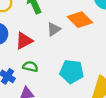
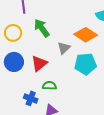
cyan pentagon: (72, 72) -> (85, 64), moved

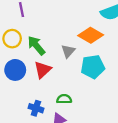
green arrow: (42, 28) -> (36, 46), moved
green semicircle: (49, 86) -> (64, 99), moved

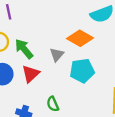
green semicircle: (64, 99) -> (53, 104), turned -112

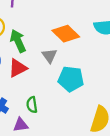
orange diamond: (80, 38) -> (66, 34), moved
gray triangle: (57, 55) -> (50, 56), turned -32

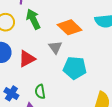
green arrow: (18, 41) -> (33, 19), moved

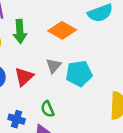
green arrow: (33, 19) -> (20, 31), turned -144
gray triangle: (55, 47) -> (53, 66), moved, turned 32

